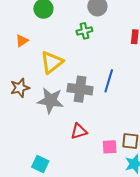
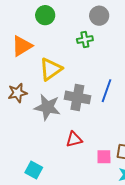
orange triangle: (22, 41) -> (22, 46), size x1.6

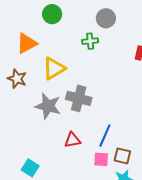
blue line: (106, 91) -> (105, 136), moved
brown star: (17, 93) -> (17, 79), moved, turned 30

